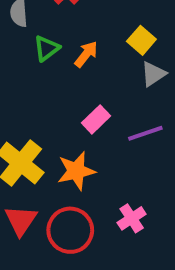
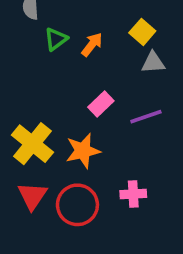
gray triangle: (153, 74) -> (153, 63), turned 30
pink cross: (132, 218) -> (133, 194), turned 30

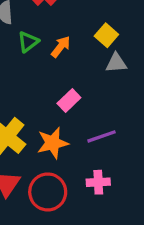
purple line: (146, 117) -> (102, 136), moved

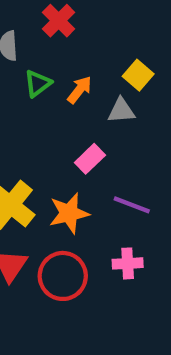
gray triangle: (116, 63) -> (121, 111), moved
purple line: (102, 136) -> (132, 205), turned 40

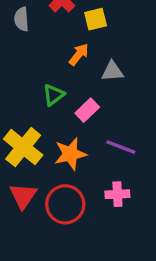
yellow square: (138, 75) -> (96, 19), moved, turned 35
green triangle: (38, 83) -> (53, 95), moved

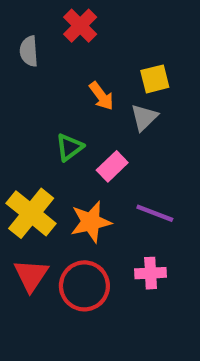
yellow square: (96, 19) -> (155, 79), moved
orange arrow: (79, 54) -> (101, 96), turned 105
gray triangle: (112, 71) -> (144, 117), turned -40

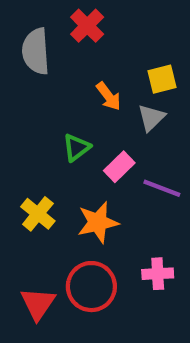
gray semicircle: (29, 51) -> (36, 51), size x1.5
yellow cross: (31, 213) -> (38, 214), size x0.7
purple line: (155, 213) -> (162, 188), moved
red triangle: (31, 275) -> (38, 304), moved

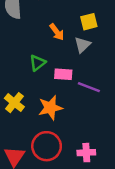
pink rectangle: (119, 167) -> (63, 74), turned 48
pink cross: (158, 274) -> (86, 153), moved

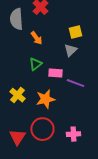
orange arrow: (57, 32) -> (36, 38), moved

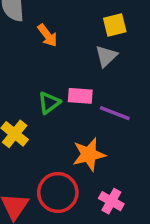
green triangle: (35, 64) -> (49, 103), moved
orange star: (45, 99) -> (89, 155), moved
pink cross: (73, 134) -> (111, 201), turned 32

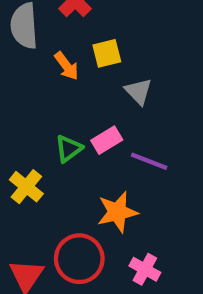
yellow square: (115, 25) -> (107, 53), moved
gray triangle: (106, 56) -> (139, 91), turned -30
pink rectangle: (80, 96) -> (107, 140), turned -35

